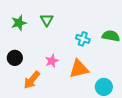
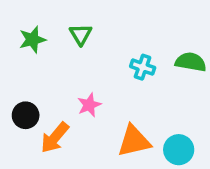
black circle: (15, 58) -> (26, 115), moved
orange triangle: (79, 69) -> (134, 141), moved

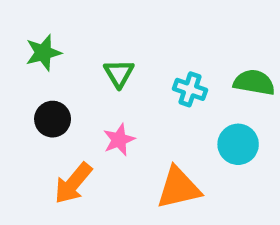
green triangle: (81, 34) -> (119, 73), moved
black circle: (26, 115) -> (53, 119), moved
cyan circle: (179, 150) -> (238, 144), moved

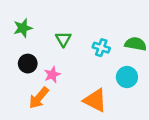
pink star: (119, 140) -> (52, 75), moved
orange triangle: (179, 188) -> (95, 100), turned 40

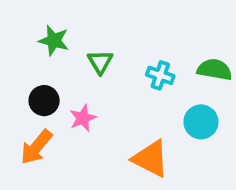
green star: (23, 28) -> (54, 41), moved, turned 30
orange arrow: (39, 98) -> (36, 147), moved

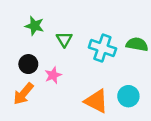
cyan cross: (160, 75) -> (102, 48), size x1.5
cyan circle: (201, 122) -> (128, 96), moved

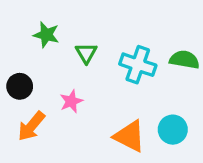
black circle: (28, 64) -> (20, 86), moved

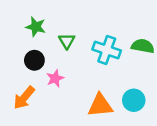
black circle: (20, 86) -> (34, 60), moved
orange triangle: (129, 136) -> (100, 105), turned -32

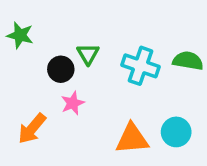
green star: (36, 27) -> (20, 35), moved
black circle: (34, 60) -> (61, 69), moved

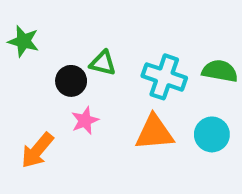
green triangle: (88, 54) -> (103, 63), turned -45
cyan circle: (176, 132) -> (212, 134), moved
orange triangle: (132, 139) -> (154, 132), moved

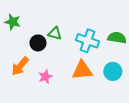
pink star: (85, 121) -> (45, 77), moved
orange arrow: (37, 150) -> (20, 66), moved

